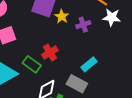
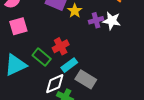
white star: (112, 17) -> (112, 21), moved
cyan rectangle: (89, 64) -> (69, 65), moved

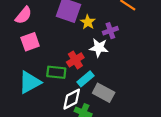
white star: (112, 21) -> (99, 48), moved
green rectangle: (42, 57) -> (56, 72), turned -30

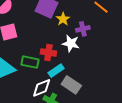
red cross: (75, 60) -> (48, 52), turned 35

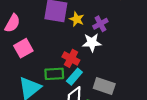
red cross: (48, 52) -> (71, 58), turned 35
cyan rectangle: (56, 71) -> (74, 77), moved

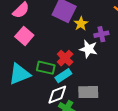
pink square: (23, 48) -> (24, 36), turned -36
gray rectangle: (104, 86) -> (88, 92), turned -36

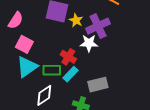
purple cross: (101, 34) -> (98, 26), size x1.6
cyan triangle: (20, 74) -> (27, 67), moved
white diamond: (57, 95) -> (44, 95), moved

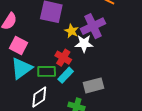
yellow star: (76, 20) -> (72, 31), moved

